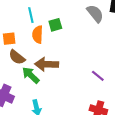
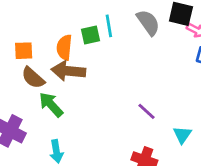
cyan line: (31, 15) -> (109, 26), moved
brown arrow: (47, 64) -> (68, 71), moved

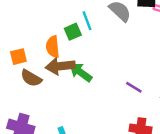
green arrow: (51, 105) -> (81, 72), moved

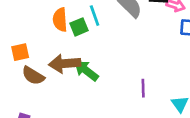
orange semicircle: (53, 47) -> (60, 20), moved
purple line: (134, 87) -> (143, 88), turned 56

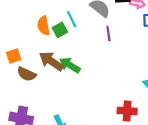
brown arrow: (65, 64) -> (51, 61), turned 45
purple line: (143, 88) -> (108, 33), moved

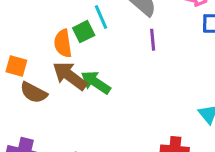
orange semicircle: (44, 26) -> (63, 43), moved
orange square: (14, 56) -> (16, 66), turned 32

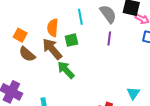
green square: (84, 32) -> (71, 40), moved
green arrow: (96, 82) -> (66, 70), moved

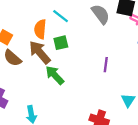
cyan line: (80, 17) -> (61, 16), moved, turned -42
purple line: (109, 39) -> (106, 65), moved

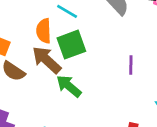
green square: (61, 43) -> (71, 45), size x1.5

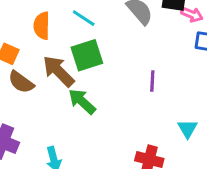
orange semicircle: (44, 31) -> (42, 26), moved

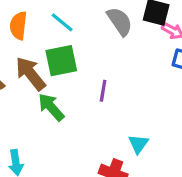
purple line: (152, 81) -> (103, 91), moved
cyan triangle: (188, 129) -> (138, 144), moved

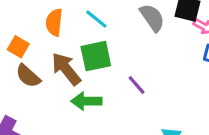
purple line: (103, 91) -> (137, 85), turned -50
green arrow: (51, 107) -> (86, 101), turned -48

